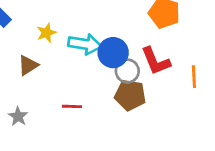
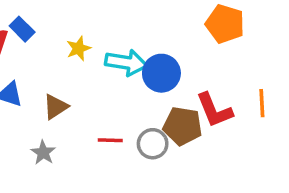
red L-shape: (156, 61) -> (214, 110), moved
brown triangle: (28, 65) -> (56, 107), moved
gray circle: (127, 71) -> (153, 144), moved

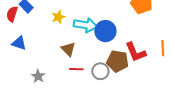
brown triangle: (56, 107) -> (68, 49), moved, turned -42

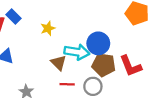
cyan arrow: (85, 25) -> (77, 52), moved
brown pentagon: (117, 61) -> (104, 65), moved

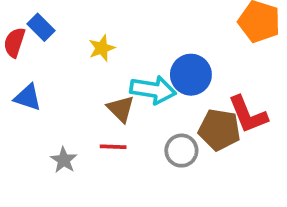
brown pentagon: (104, 65) -> (219, 130), moved
red line: (67, 84) -> (113, 147), moved

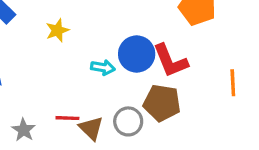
cyan arrow: (153, 90) -> (103, 67), size x0.6
brown triangle: (121, 109) -> (91, 128), moved
red L-shape: (248, 115) -> (170, 61), moved

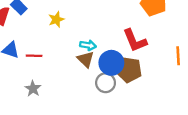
blue circle: (137, 54) -> (111, 63), moved
red line: (67, 118) -> (34, 56), moved
brown triangle: (91, 128) -> (86, 59), moved

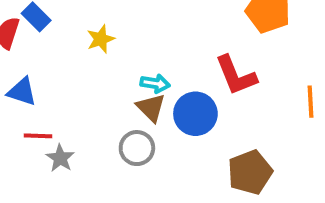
red line: (34, 56) -> (38, 136), moved
brown pentagon: (129, 70) -> (250, 172), moved, turned -30
gray circle: (106, 83) -> (137, 148), moved

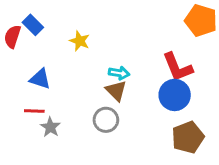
yellow star: (101, 39) -> (80, 41), turned -30
blue triangle: (22, 92) -> (40, 79), moved
blue circle: (195, 114) -> (175, 95), moved

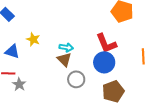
yellow star: (80, 41) -> (33, 39), moved
gray circle: (106, 120) -> (76, 79), moved

